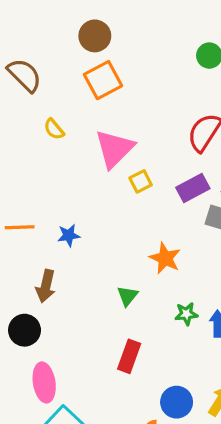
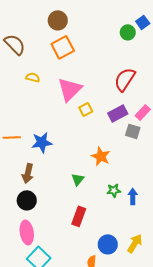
yellow semicircle: (54, 129) -> (33, 77), turned 144
blue star: (69, 235) -> (42, 142), size x1.5
black circle: (25, 330) -> (27, 200), moved

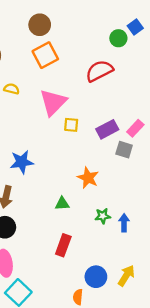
red semicircle: (125, 79) -> (99, 71), moved, turned 30
yellow square: (86, 109) -> (71, 125), turned 32
green triangle: (78, 179) -> (62, 204), turned 48

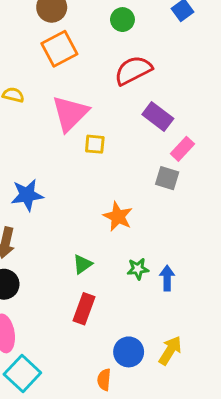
green circle: (118, 38) -> (122, 20), moved
purple rectangle: (107, 129) -> (158, 116), moved, turned 65
green triangle: (62, 204) -> (82, 264), moved, turned -32

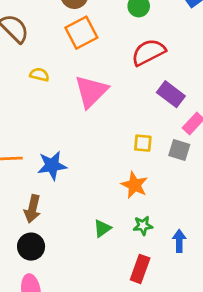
yellow square: (95, 144) -> (143, 143), moved
green star: (138, 269) -> (143, 226), moved
red rectangle: (84, 309) -> (140, 269), moved

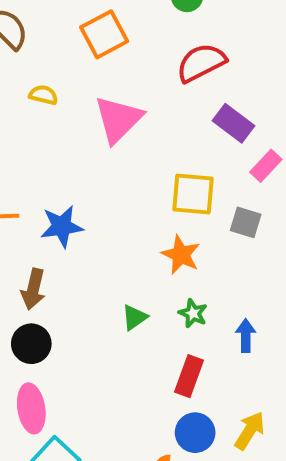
yellow square: (143, 143) -> (193, 194), size x1.6
gray square: (179, 150) -> (246, 222), moved
green star: (143, 226) -> (193, 313), turned 30

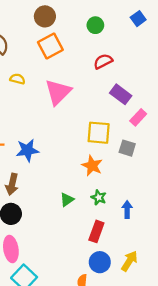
red semicircle: (201, 63) -> (103, 61), size x0.7

